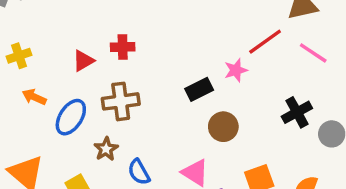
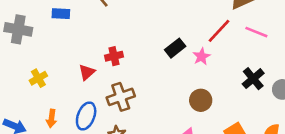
black rectangle: (199, 89) -> (175, 48), moved
orange arrow: (34, 97) -> (51, 118), moved, turned -96

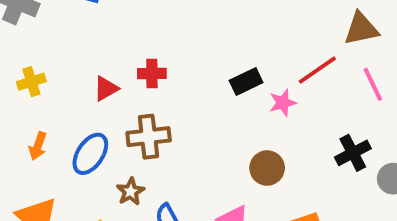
pink line: (256, 32) -> (373, 84), turned 30

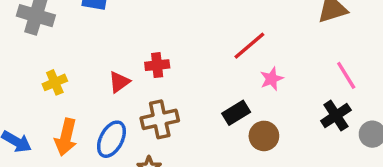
red line: (317, 70) -> (249, 46), moved
black rectangle: (246, 81) -> (236, 113), moved
pink line: (373, 84) -> (346, 75), moved
orange arrow: (38, 146) -> (66, 137), size x1.5

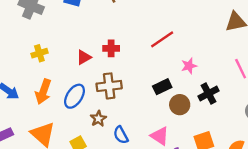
red line: (249, 46) -> (162, 39), moved
black cross: (336, 116) -> (209, 94), moved

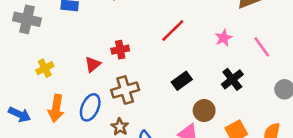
pink star: (189, 66) -> (224, 38), moved
brown circle: (180, 105) -> (204, 111), moved

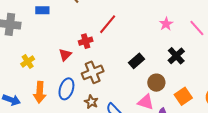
red line: (173, 30) -> (108, 24), moved

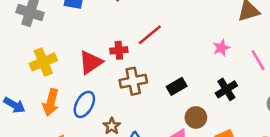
red triangle: (65, 55) -> (91, 62), size x1.5
yellow cross: (28, 61) -> (43, 62), size x1.5
brown cross: (93, 72) -> (133, 81), moved

